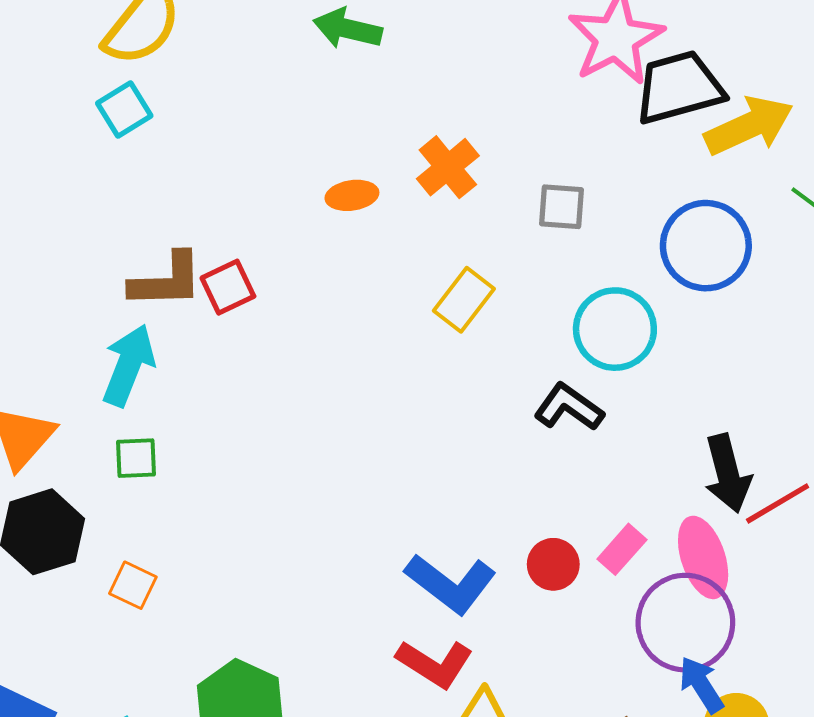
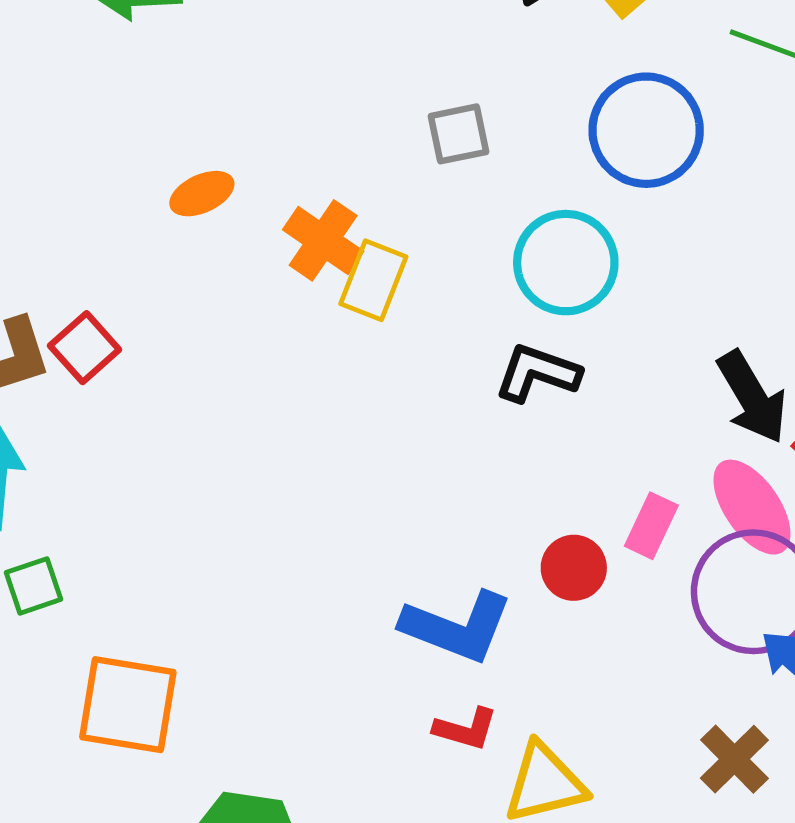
orange cross: (448, 167) -> (323, 240), moved
orange square: (133, 585) -> (128, 705), moved, size x1.8
red L-shape: (435, 664) -> (466, 729), size x0.7

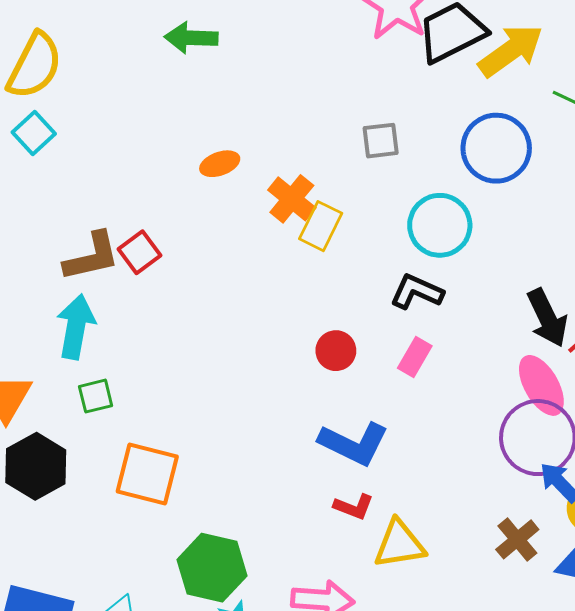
pink rectangle: (651, 526) -> (415, 357), moved
red circle: (574, 568) -> (336, 351), moved

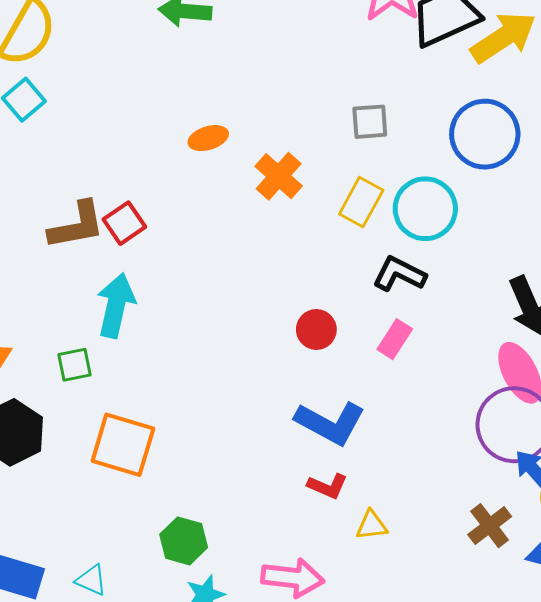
yellow rectangle: (321, 226) -> (361, 202), moved
cyan arrow: (76, 327) -> (116, 305), moved
yellow triangle: (399, 544) -> (372, 525), size x0.6
green hexagon: (212, 568) -> (184, 541), size x0.7

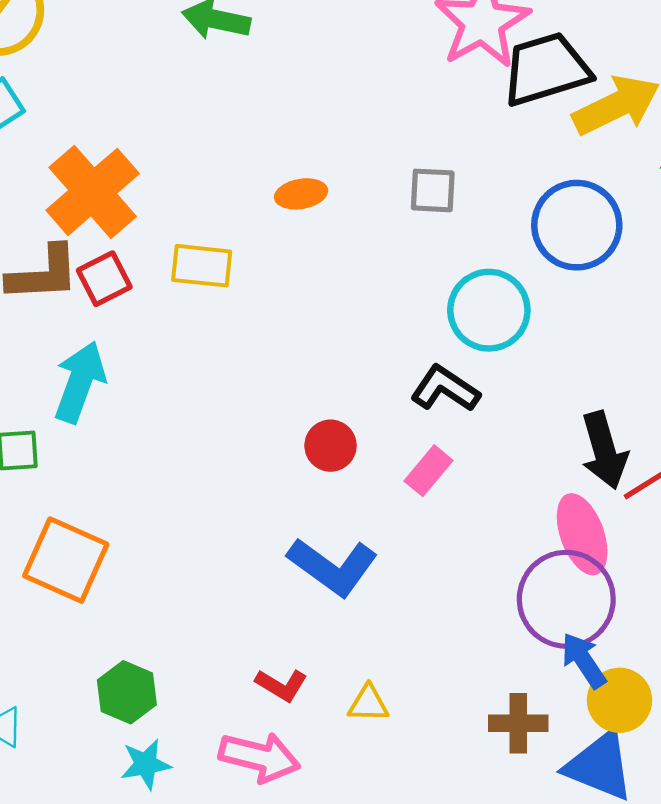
orange ellipse: (208, 138) -> (301, 194), moved
orange cross: (279, 176) -> (93, 192), moved, size x1.5
yellow rectangle: (361, 202) -> (202, 266), moved, turned 60
red L-shape: (328, 486) -> (281, 685), moved
brown cross: (490, 526) -> (518, 723), turned 30

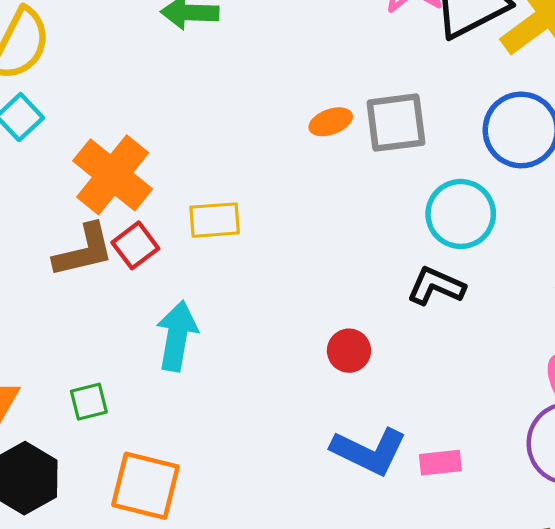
gray square: (433, 190) -> (396, 123), size x1.5
orange ellipse: (301, 194) -> (331, 122), moved
cyan arrow: (80, 382) -> (177, 336), moved
pink rectangle: (428, 471) -> (440, 463), moved, turned 54

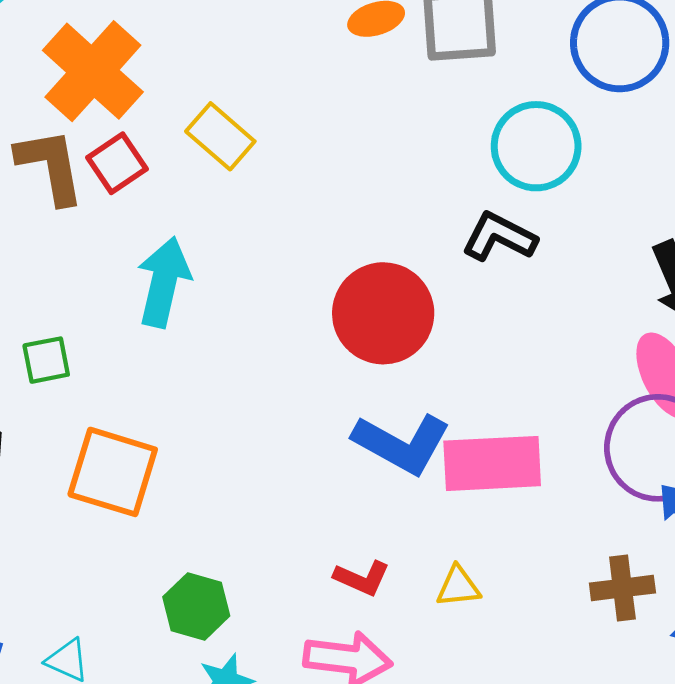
yellow rectangle: (215, 220) -> (220, 136), turned 42
brown L-shape: (84, 251) -> (50, 166), turned -90
red circle: (349, 351) -> (383, 313), size x1.8
pink rectangle: (440, 463) -> (492, 463), size x1.8

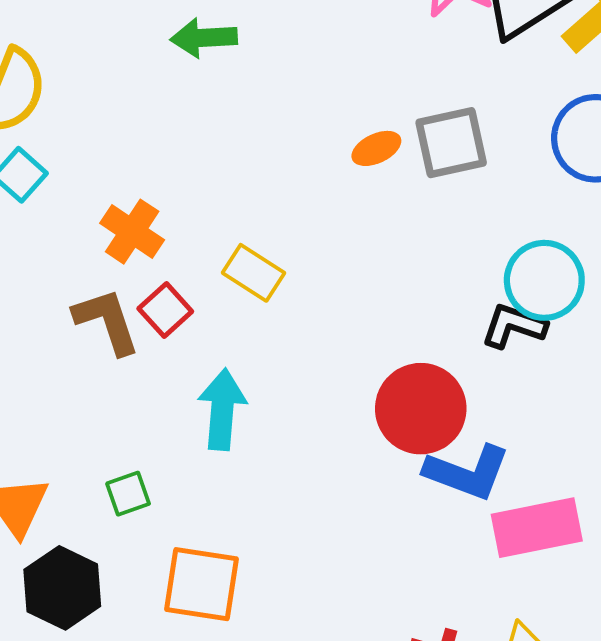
orange cross: (93, 71) -> (132, 232), size x0.7
cyan circle: (536, 146) -> (544, 280), moved
blue L-shape: (402, 444) -> (467, 472), moved

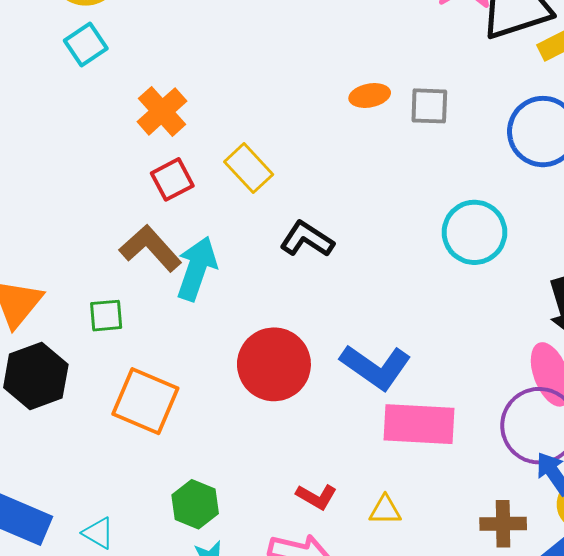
gray square: (451, 143) -> (429, 106), size x0.7
brown L-shape: (107, 321) -> (150, 248), moved, turned -38
black L-shape: (514, 326) -> (307, 239), moved
red circle: (421, 409) -> (274, 364), moved

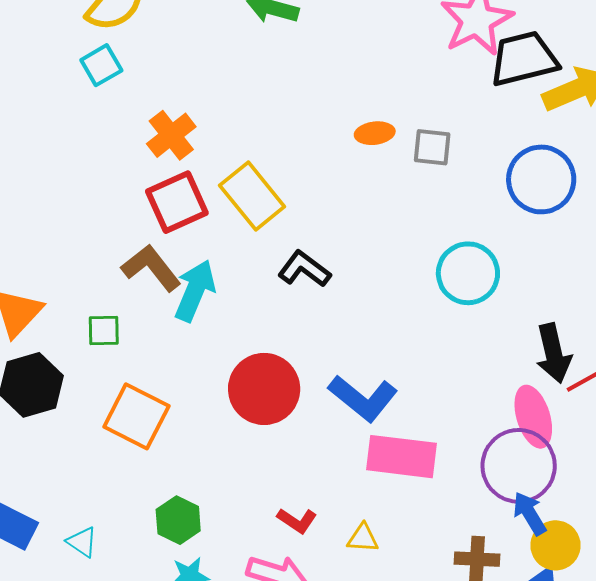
yellow rectangle: (249, 168) -> (252, 196), size x1.4
red square: (172, 179) -> (177, 202), size x1.5

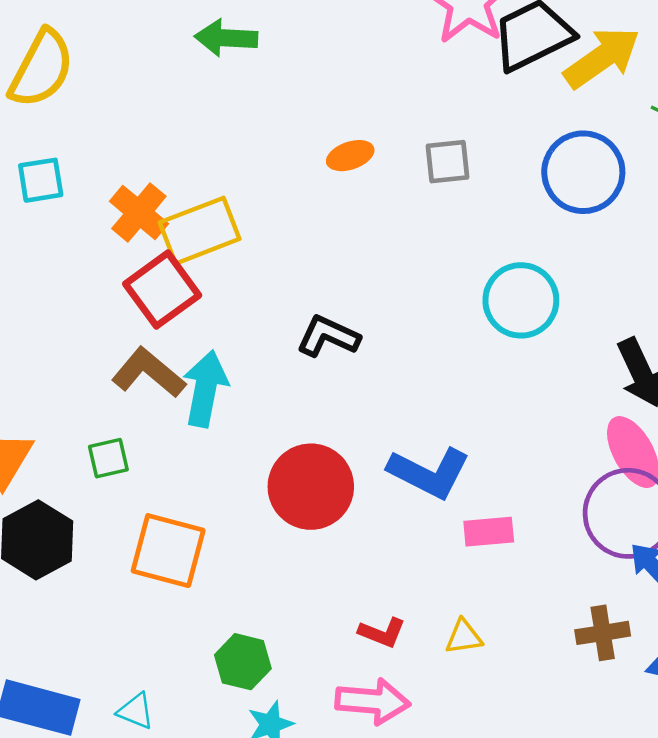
cyan square: (101, 65) -> (41, 180), moved, turned 33
orange ellipse: (375, 133) -> (350, 156), moved
yellow rectangle: (252, 196) -> (200, 231), moved, turned -60
pink rectangle: (401, 457) -> (489, 532), size x0.6

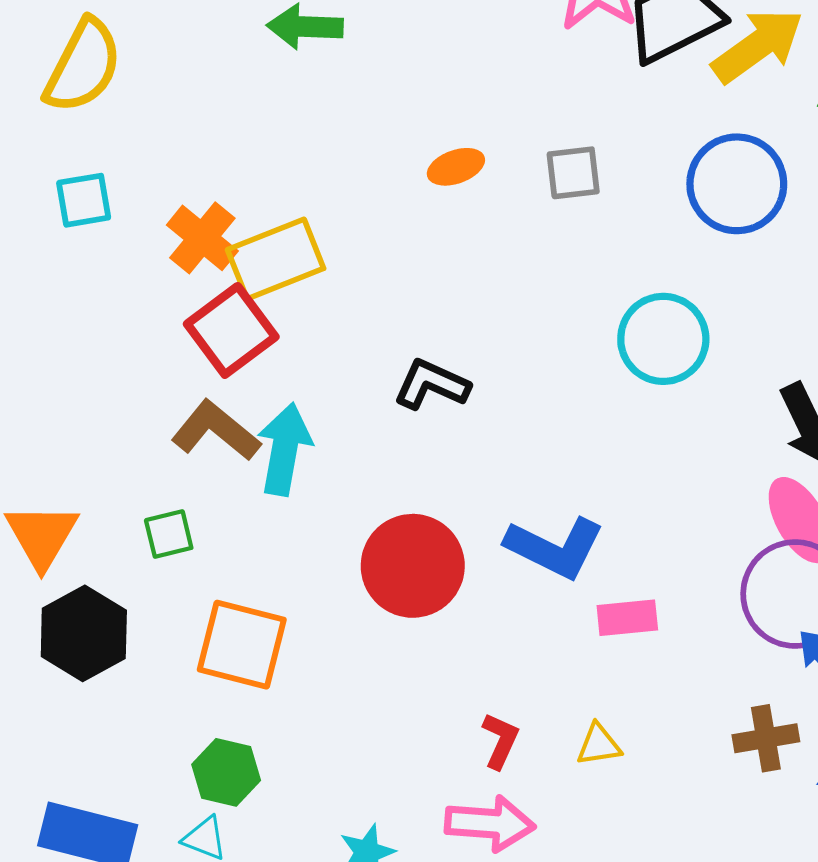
red L-shape: (382, 633) -> (500, 741), turned -87
green hexagon: (243, 662) -> (226, 772), moved

